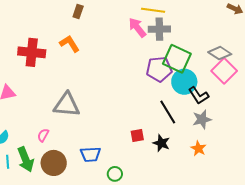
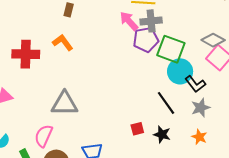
purple pentagon: (159, 69) -> (146, 40), moved
pink semicircle: (43, 135) -> (44, 136), size x1.6

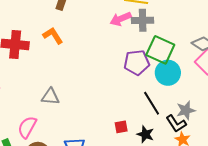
pink arrow: (129, 21) -> (121, 19), turned -75
purple pentagon: (146, 40) -> (137, 63), moved
black L-shape: (195, 84) -> (176, 124), moved
gray triangle: (65, 104) -> (50, 97), size x0.7

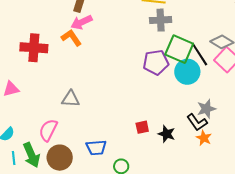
pink arrow: (121, 19) -> (82, 22), moved
black line: (152, 103) -> (199, 54), moved

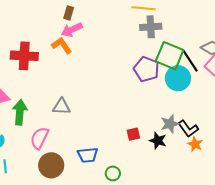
purple pentagon: (156, 62) -> (146, 69), turned 30
gray star: (206, 109) -> (170, 124), moved
green arrow: (31, 155) -> (20, 112), moved, turned -150

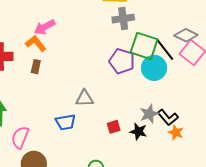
brown rectangle: (69, 13) -> (36, 67), moved
gray triangle: (62, 107) -> (85, 98), moved
blue trapezoid: (88, 155) -> (66, 122), moved

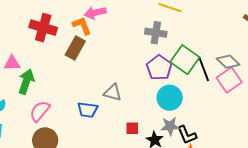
gray cross: (123, 19) -> (156, 33), moved
brown rectangle: (36, 67) -> (75, 48), size x1.6
cyan circle: (154, 68) -> (170, 98), moved

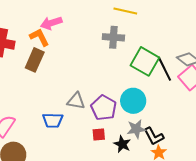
purple pentagon: (159, 68) -> (104, 108), moved

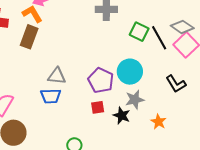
green square: (145, 61) -> (139, 32), size x0.7
gray triangle: (76, 101) -> (57, 76), moved
black L-shape: (154, 136) -> (176, 84), moved

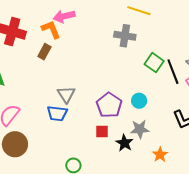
brown rectangle: (29, 37) -> (44, 52), size x0.7
cyan circle: (130, 72) -> (139, 101), size x0.6
gray triangle: (57, 76) -> (66, 94), turned 42

